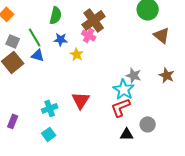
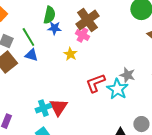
blue star: (61, 39) -> (54, 28), moved
red triangle: (81, 100) -> (58, 107), moved
red L-shape: (121, 107) -> (95, 83), moved

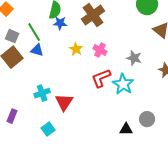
pink cross: (82, 35) -> (100, 50), moved
gray star: (127, 75) -> (134, 58), moved
cyan cross: (43, 108) -> (42, 93), moved

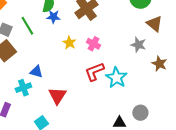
blue triangle: (37, 50) -> (36, 72), moved
gray star: (134, 58) -> (138, 45), moved
cyan cross: (42, 93) -> (23, 88), moved

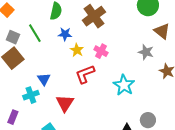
blue star: (53, 17) -> (65, 34), moved
blue triangle: (36, 72) -> (44, 79), turned 40
red L-shape: (94, 72) -> (85, 74), moved

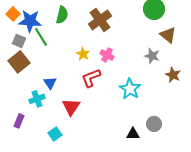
blue star: (65, 34) -> (30, 21), moved, size x1.6

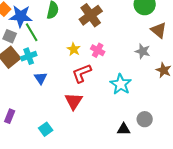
cyan cross: (37, 99) -> (29, 56), moved
red triangle: (71, 107) -> (74, 101), moved

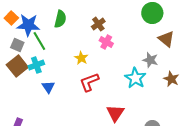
brown cross: (91, 15) -> (98, 24), size x0.6
pink cross: (98, 50) -> (106, 42), moved
cyan star: (121, 84) -> (135, 78), moved
red triangle: (74, 101) -> (115, 113), moved

